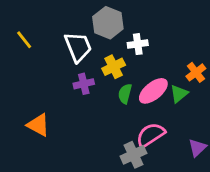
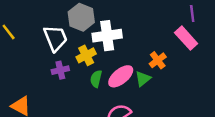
white cross: (138, 44) -> (107, 36), size x1.6

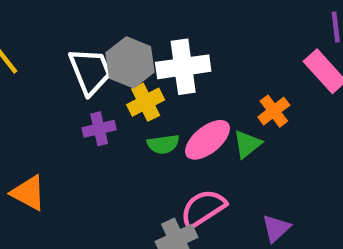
gray hexagon: (81, 17) -> (130, 62), moved
green semicircle: (96, 79) -> (163, 144), turned -112

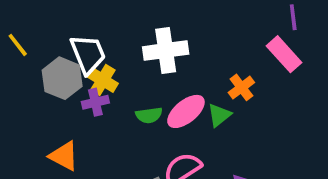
gray hexagon: (130, 62) -> (62, 78), moved
yellow cross: (146, 102) -> (103, 80), moved, turned -32
orange triangle: (28, 193) -> (64, 156), moved

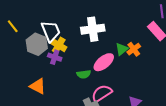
purple cross: (95, 102) -> (55, 57), turned 32
green semicircle: (149, 115) -> (84, 74), moved
green triangle: (219, 115) -> (122, 49), moved

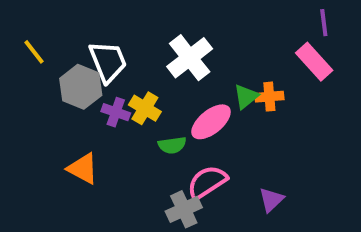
white cross: (93, 29) -> (190, 58), turned -30
yellow cross: (59, 45) -> (145, 108), moved
orange cross: (134, 49) -> (269, 97), turned 32

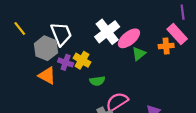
orange cross: (269, 97) -> (166, 46), moved
pink ellipse: (211, 122) -> (129, 38), moved
orange triangle: (83, 169) -> (47, 76), moved

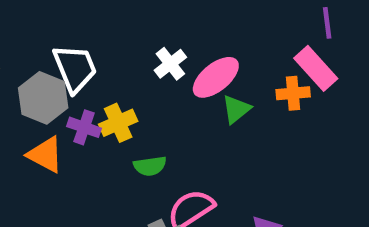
white cross: (107, 32) -> (170, 64), size x0.6
yellow cross: (82, 60) -> (118, 123), turned 35

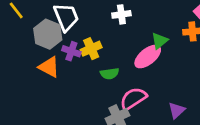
white cross: (170, 64) -> (121, 14), turned 30
pink ellipse: (216, 77) -> (148, 56), moved

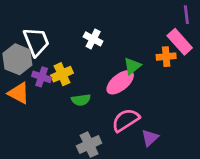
white cross: (121, 14) -> (93, 39), turned 36
pink semicircle: (133, 99) -> (126, 120), moved

